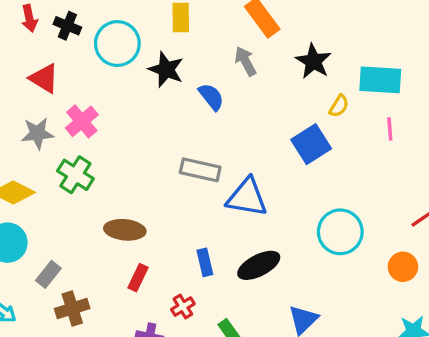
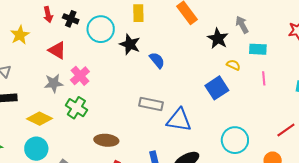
gray arrow: (245, 61) -> (242, 25), moved
cyan rectangle: (380, 80) -> (258, 49), size x0.7
yellow semicircle: (339, 106) -> (233, 65), turned -96

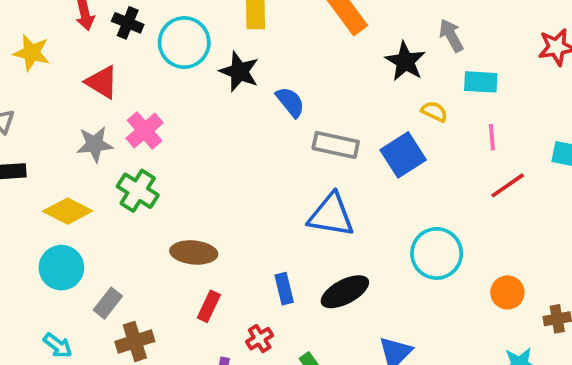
yellow star: (20, 35) -> (32, 53), turned -30
gray rectangle: (151, 104) -> (336, 145), moved
red line: (286, 130) -> (508, 185), moved

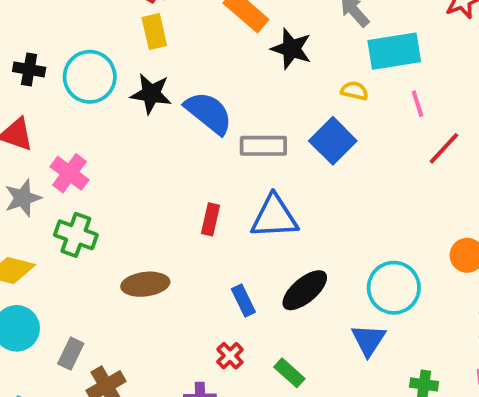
black star: (405, 61) -> (291, 49), moved
cyan rectangle: (481, 82) -> (394, 51), size x1.5
blue semicircle: (290, 102) -> (209, 113), size x1.5
cyan circle: (437, 253) -> (394, 288), moved
red rectangle: (209, 306) -> (210, 219), moved

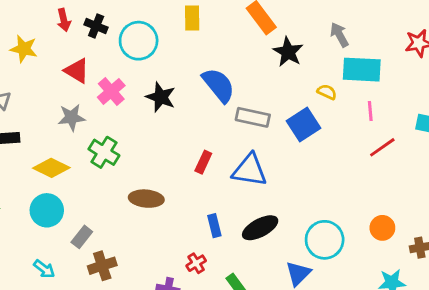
black star: (151, 94) -> (161, 97), moved
pink cross: (69, 173) -> (111, 91), moved

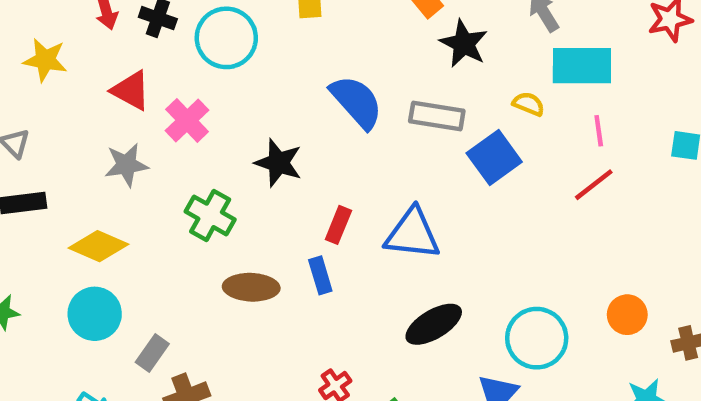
black star: (161, 97) -> (278, 163), moved
gray rectangle: (253, 117) -> (437, 116), moved
red line: (382, 147) -> (594, 185), moved
green cross: (104, 152) -> (210, 215), moved
blue rectangle: (214, 226) -> (320, 275), moved

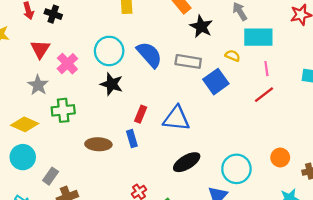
cyan circle: (226, 38) -> (109, 51), moved
red triangle: (131, 90) -> (40, 49), turned 35
gray star: (126, 165) -> (38, 85), turned -30
green cross: (210, 215) -> (63, 110), moved, turned -35

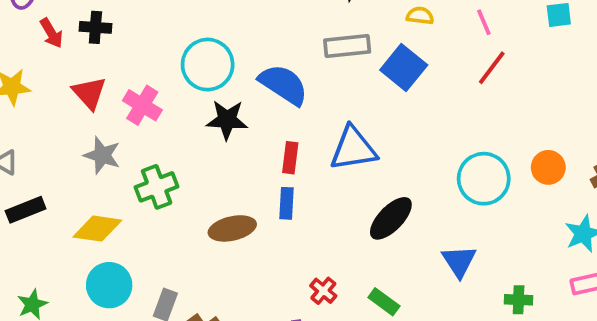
blue semicircle: (149, 55) -> (283, 85), moved
blue rectangle: (132, 139) -> (287, 203), turned 35
cyan circle: (236, 169) -> (484, 179), moved

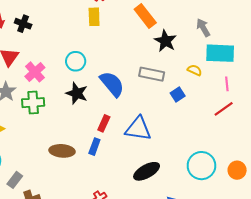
cyan circle: (208, 65) -> (76, 61), size x0.7
blue square: (404, 67) -> (178, 95), size x0.6
green cross: (157, 187) -> (33, 103), moved

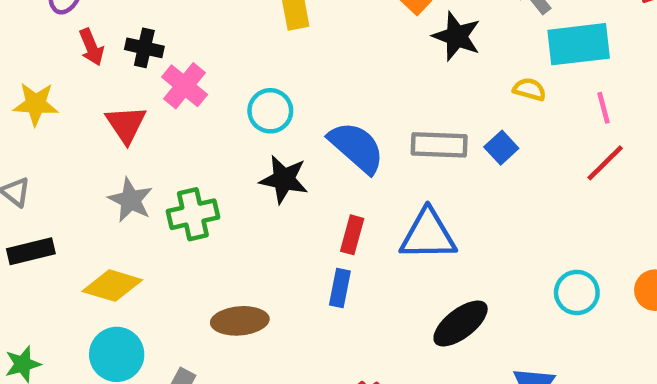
pink cross: (35, 72) -> (185, 86), moved
gray rectangle: (152, 74) -> (439, 145), moved
brown ellipse: (62, 151) -> (240, 321), moved
cyan circle: (201, 166) -> (577, 292), size x0.7

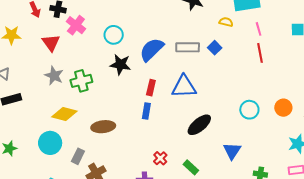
blue semicircle: (356, 147) -> (152, 50), turned -84
red line: (605, 163) -> (260, 53), turned -54
yellow diamond: (112, 286) -> (64, 114), moved

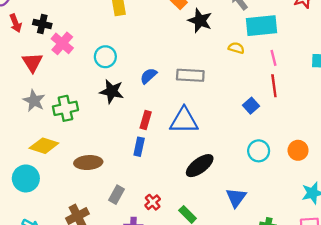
blue square: (215, 48) -> (251, 106), moved
blue semicircle: (152, 50) -> (149, 76), size x0.6
gray rectangle: (78, 156) -> (117, 195), moved

